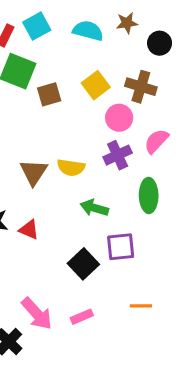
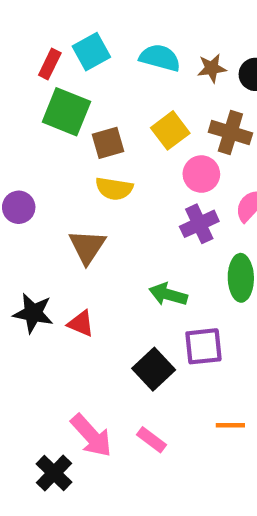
brown star: (127, 23) -> (212, 68), moved
yellow semicircle: (71, 167) -> (114, 189), moved
pink rectangle: (82, 317) -> (152, 440), turned 60

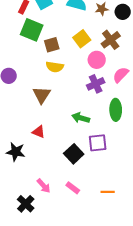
brown cross: (230, 133) -> (111, 40), turned 36
black star: (33, 313) -> (16, 152), moved
orange line: (230, 425) -> (108, 192), moved
pink arrow: (91, 436) -> (44, 186), size x0.7

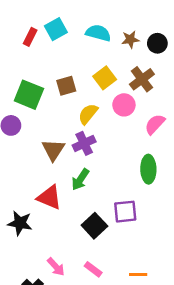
green square: (32, 30) -> (29, 95), moved
yellow semicircle: (55, 67) -> (88, 114), moved, turned 120
purple cross: (96, 84) -> (84, 143), moved
green arrow: (81, 118) -> (80, 179), moved, turned -72
red triangle: (39, 132) -> (49, 197), size x1.5

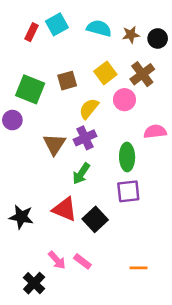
pink semicircle: (155, 124) -> (155, 132), moved, turned 40
green ellipse: (148, 169) -> (127, 157), moved
red triangle: (49, 197) -> (65, 209), moved
purple square: (125, 212) -> (128, 191), moved
pink rectangle: (93, 269) -> (82, 261), moved

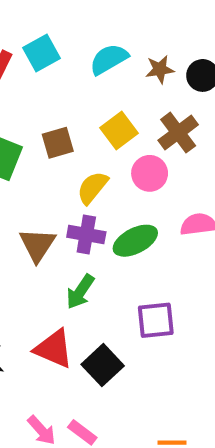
cyan semicircle: (99, 28) -> (109, 59), turned -45
purple cross: (85, 138) -> (86, 235), turned 35
green ellipse: (127, 157) -> (135, 241), moved, turned 64

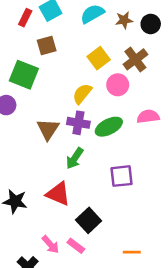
brown square: (58, 143) -> (47, 46), moved
black square: (103, 365) -> (89, 220), moved

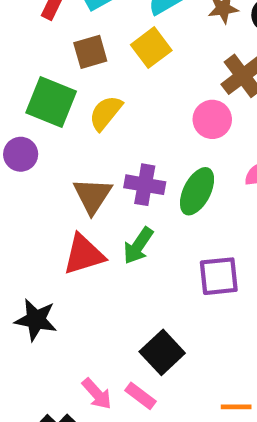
yellow square: (99, 58) -> (151, 48), moved
yellow semicircle: (82, 94) -> (106, 113), moved
green ellipse: (109, 127) -> (197, 191), turned -36
red triangle: (58, 194) -> (84, 254), moved, turned -40

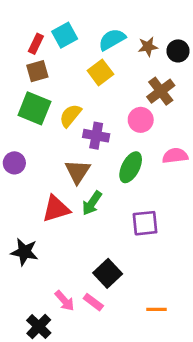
brown square: (90, 52) -> (37, 71), moved
purple circle: (21, 154) -> (14, 163), moved
purple cross: (145, 185) -> (96, 136), moved
brown triangle: (92, 196) -> (78, 172), moved

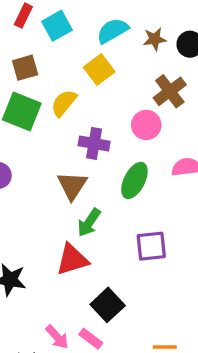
red rectangle: (36, 44) -> (23, 16), moved
yellow semicircle: (70, 116) -> (64, 103), moved
red triangle: (56, 209) -> (72, 260), moved

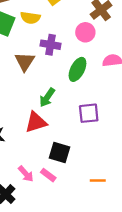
yellow semicircle: (64, 103) -> (30, 18), turned -120
brown triangle: (72, 186) -> (25, 62), moved
black square: (108, 305) -> (60, 153), turned -30

